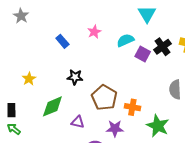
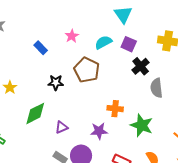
black cross: (163, 47) -> (141, 66), moved
purple square: (143, 54) -> (129, 44), moved
brown pentagon: (104, 98) -> (87, 70), moved
purple triangle: (78, 122) -> (62, 127), turned -32

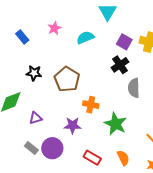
purple square: (129, 44) -> (124, 42), moved
brown pentagon: (87, 70) -> (67, 79), moved

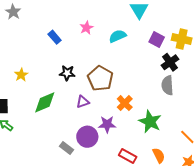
black cross: (120, 65) -> (170, 62), moved
orange cross: (91, 105) -> (125, 103), turned 35
purple triangle: (36, 118) -> (83, 102), moved
purple circle: (52, 148) -> (87, 137), moved

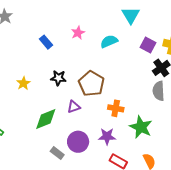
yellow star: (21, 75) -> (23, 83), moved
green diamond: (45, 102) -> (46, 119), moved
orange cross: (125, 103) -> (116, 108), turned -35
purple star: (107, 124) -> (107, 136), moved

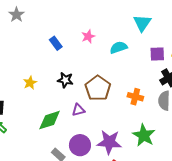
purple square: (148, 45) -> (157, 54), turned -35
orange cross: (116, 108) -> (135, 97), moved
purple star: (107, 136) -> (109, 142), size x1.4

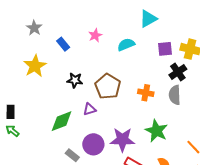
gray star: (17, 15) -> (34, 28), moved
cyan triangle: (142, 23) -> (148, 19), turned 30
yellow star: (30, 83) -> (35, 66), moved, size x1.6

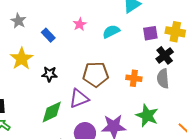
black star: (75, 80) -> (50, 74), moved
brown pentagon: (108, 86) -> (96, 74), turned -30
purple triangle: (90, 109) -> (79, 98), size x1.5

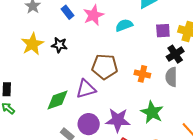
pink star: (80, 24) -> (93, 15), size x1.5
blue rectangle: (48, 35) -> (68, 12), moved
black star: (50, 74) -> (59, 45), moved

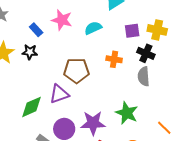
blue rectangle: (68, 12) -> (36, 30), moved
pink star: (93, 15) -> (62, 20), turned -30
black cross: (175, 54) -> (146, 53), turned -30
orange cross: (142, 74) -> (114, 59), moved

